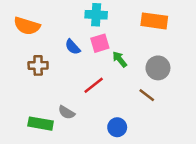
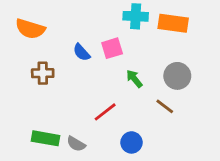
cyan cross: (96, 15) -> (136, 16), moved
green arrow: (120, 59) -> (134, 79), moved
red line: (94, 85) -> (105, 112), moved
gray semicircle: (66, 112) -> (76, 144), moved

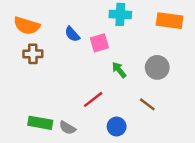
orange rectangle: (173, 23) -> (170, 21), moved
blue semicircle: (82, 52) -> (72, 34), moved
brown cross: (43, 73) -> (33, 54), moved
brown line: (165, 106) -> (147, 104), moved

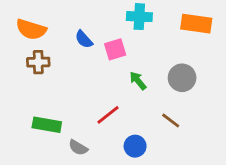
green rectangle: (40, 123) -> (47, 125), moved

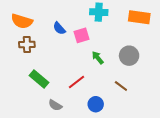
green rectangle: (47, 125) -> (39, 79), moved, turned 30

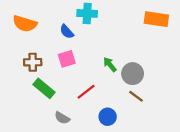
cyan cross: (99, 12) -> (87, 13), moved
pink square: (82, 35) -> (67, 59), moved
brown cross: (27, 45) -> (33, 62), moved
gray circle: (129, 56) -> (133, 74), moved

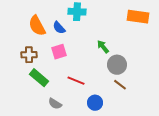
orange semicircle: (25, 24) -> (37, 26), moved, turned 45
green arrow: (110, 65) -> (103, 47), moved
red line: (86, 92) -> (76, 81), turned 60

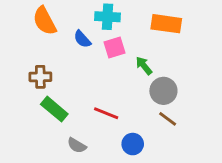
orange rectangle: (138, 17) -> (166, 24), moved
orange semicircle: (37, 26) -> (45, 21), moved
pink square: (59, 52) -> (114, 47), moved

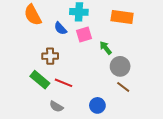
brown cross: (40, 77) -> (50, 56), moved
red line: (106, 113) -> (64, 83), moved

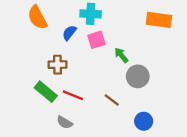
orange rectangle: (122, 17) -> (159, 20), moved
blue semicircle: (60, 28) -> (69, 33), turned 80
brown line: (123, 87) -> (112, 100), moved
blue circle: (97, 105) -> (144, 121), moved

